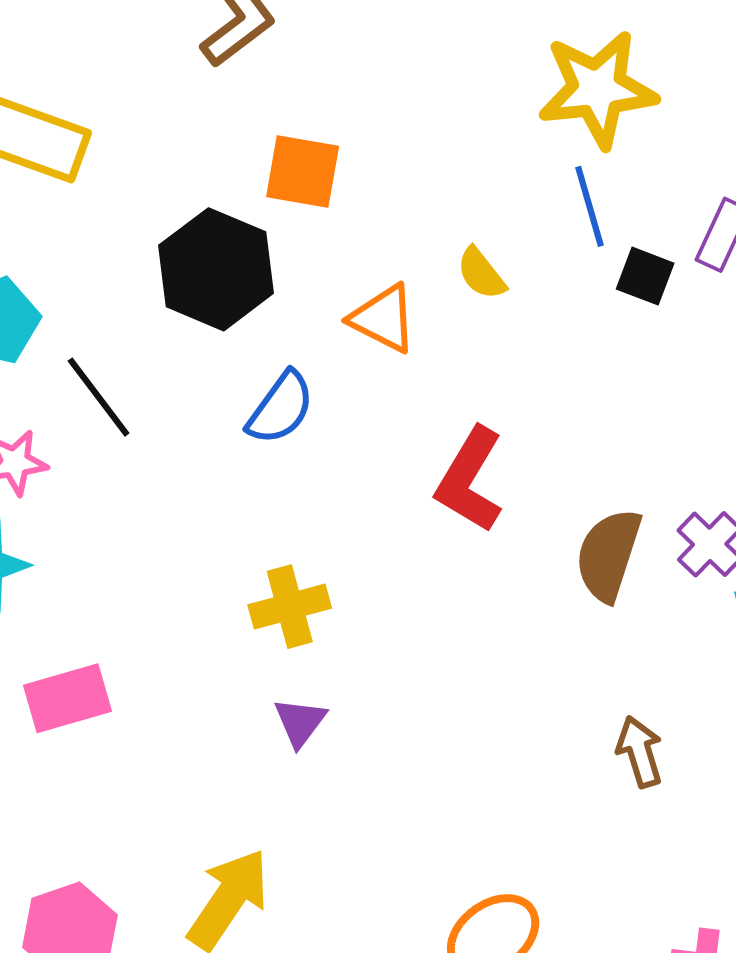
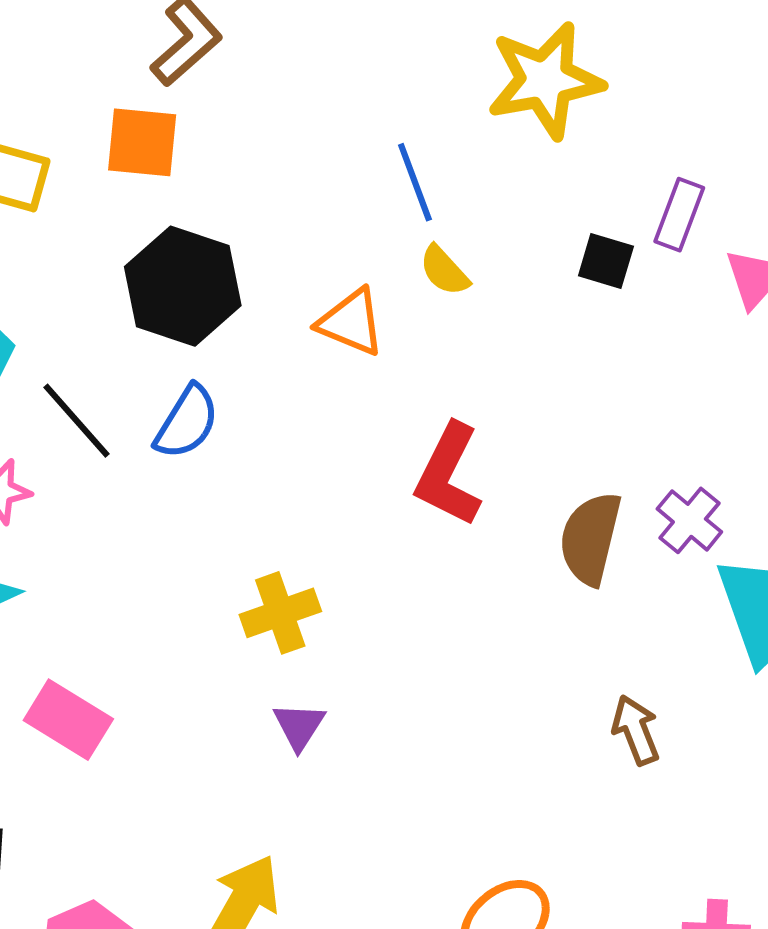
orange square: (303, 171) -> (142, 142), moved
blue line: (590, 206) -> (415, 182), moved
blue semicircle: (281, 408) -> (187, 422), moved
pink rectangle: (68, 698) -> (68, 720), turned 52

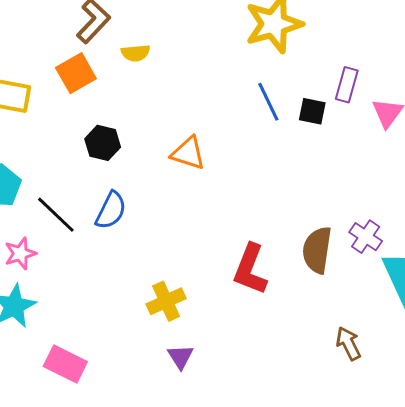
orange square: (142, 142) -> (76, 73), turned -30
blue line: (415, 182) -> (268, 102), moved
yellow semicircle: (444, 271) -> (136, 53), moved, turned -48
black hexagon: (183, 286) -> (103, 143), size x0.6
red L-shape: (448, 475) -> (250, 269), moved

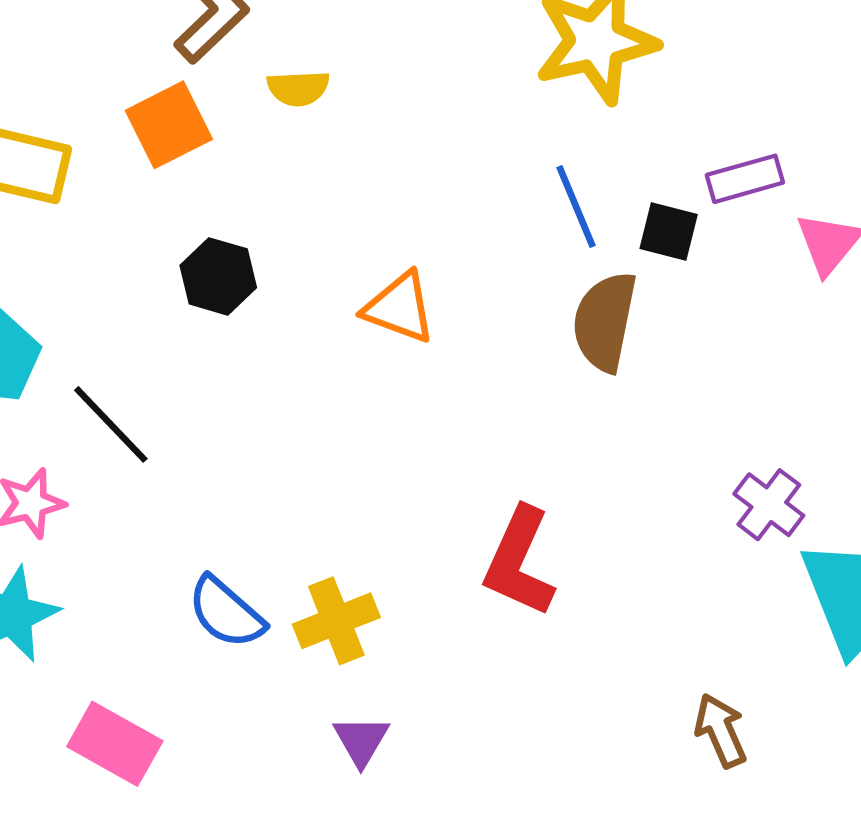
purple rectangle: (347, 85) -> (745, 179), turned 56
blue semicircle: (111, 210) -> (226, 612), moved, turned 102
brown semicircle: (317, 250) -> (605, 322), moved

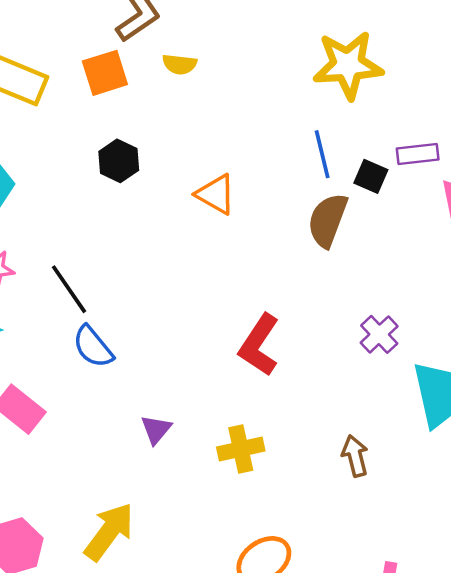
black line: (111, 424) -> (69, 289), moved
purple cross: (769, 505) -> (379, 334), moved
yellow cross: (336, 621) -> (241, 449), moved

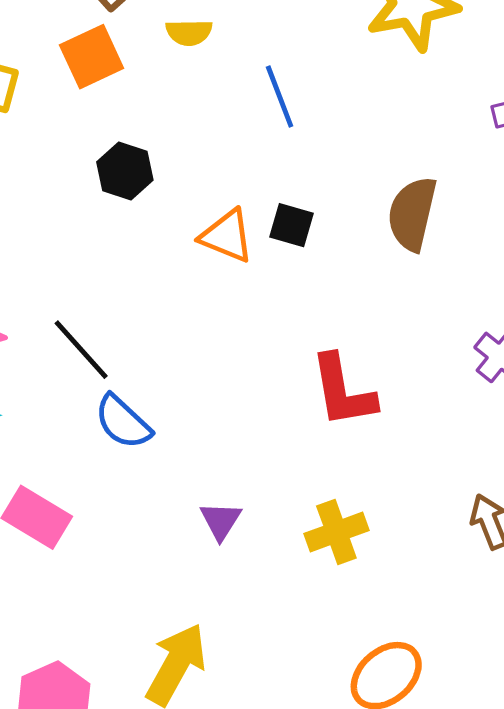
blue line: (322, 154) -> (280, 97), moved
black square: (371, 176) -> (292, 225), moved
orange triangle: (216, 194) -> (227, 236), moved
red L-shape: (259, 345) -> (343, 391), turned -36

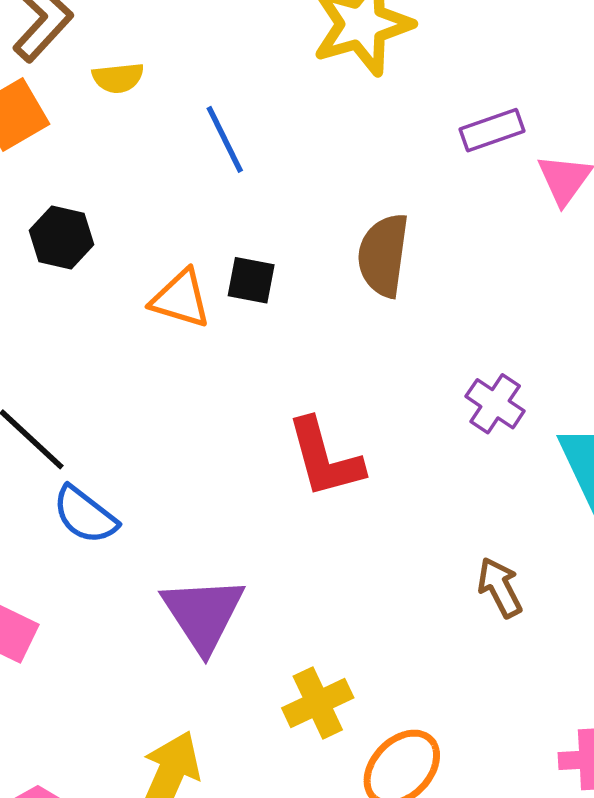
purple triangle: (221, 521) -> (203, 614), size x1.8
yellow cross: (336, 532) -> (318, 703), moved

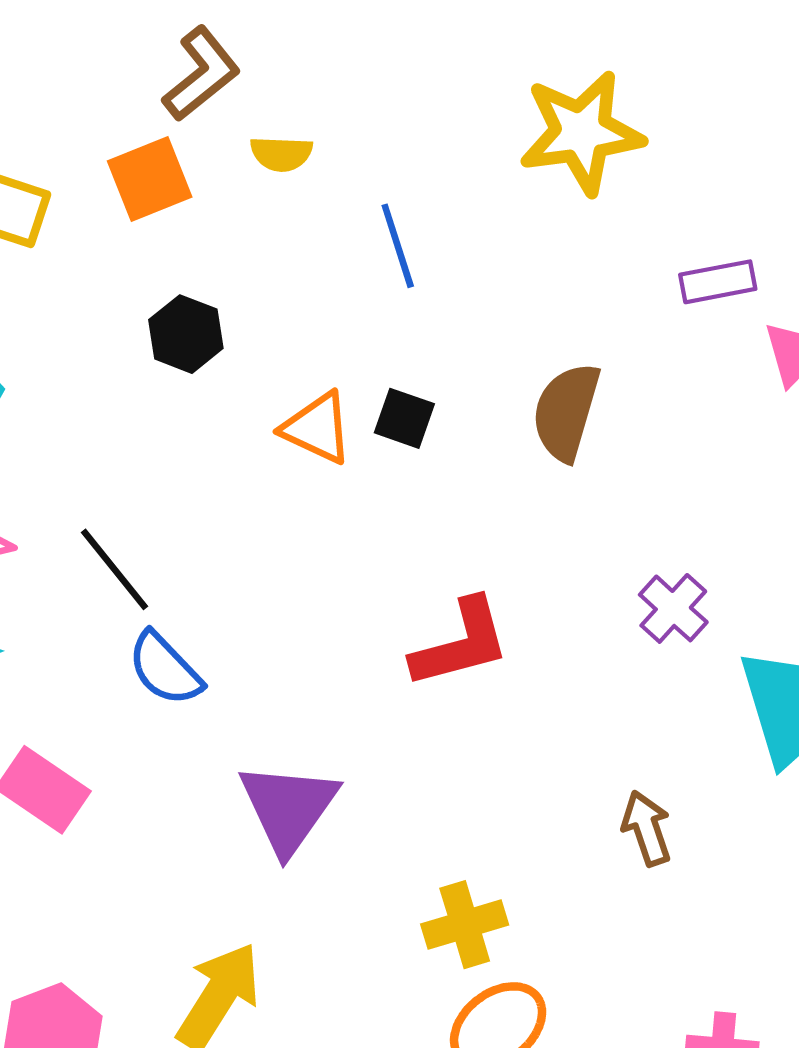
red L-shape: (325, 458) -> (461, 643), turned -98
yellow cross: (318, 703) -> (465, 925), moved

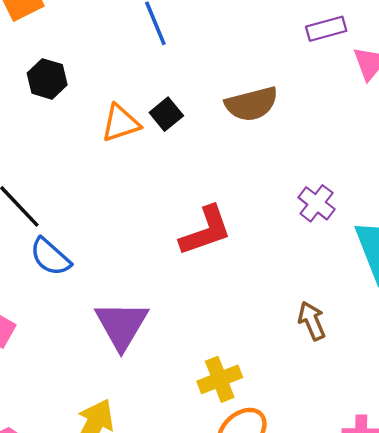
brown semicircle: (566, 412) -> (252, 104), turned -116
black square: (404, 418) -> (166, 114), turned 36
orange triangle: (317, 428) -> (121, 123), turned -39

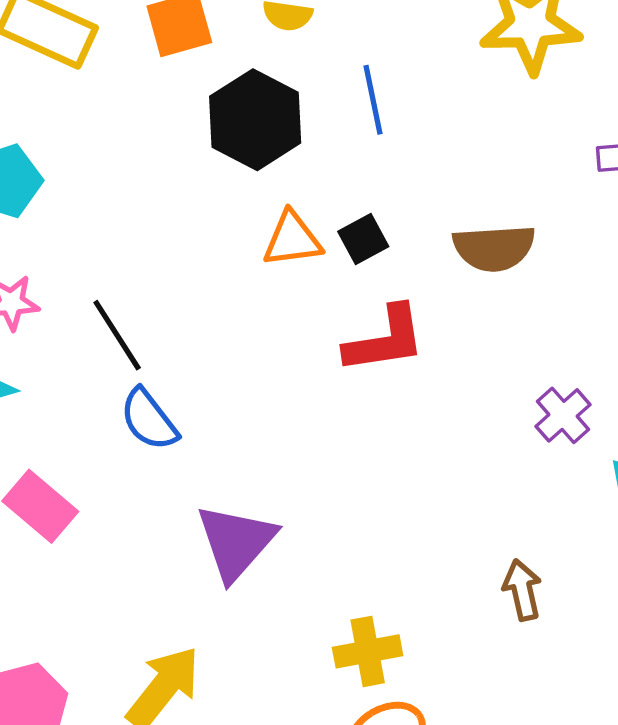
black hexagon: (47, 79) -> (255, 120), moved, size x1.6
red L-shape: (206, 231) -> (385, 340), moved

